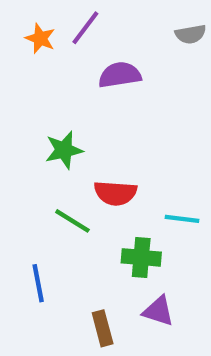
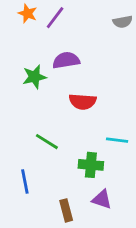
orange star: (40, 38) -> (28, 13), moved
purple semicircle: (120, 75) -> (66, 60), moved
green star: (64, 150) -> (34, 77), moved
red semicircle: (115, 193) -> (83, 102), moved

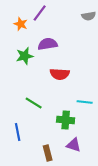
orange star: (28, 13) -> (21, 24), moved

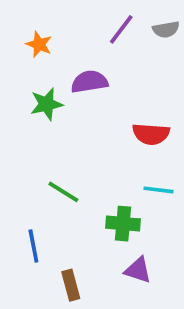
purple line: (40, 13) -> (121, 29), moved
red semicircle: (60, 74) -> (151, 134), moved
brown rectangle: (48, 153) -> (71, 285), moved

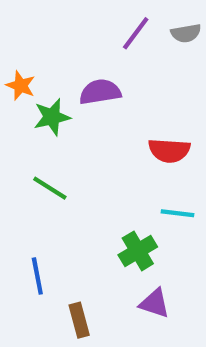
orange star: (39, 44) -> (21, 86), moved
green line: (63, 192) -> (50, 188), moved
green cross: (123, 224) -> (138, 251), turned -36

